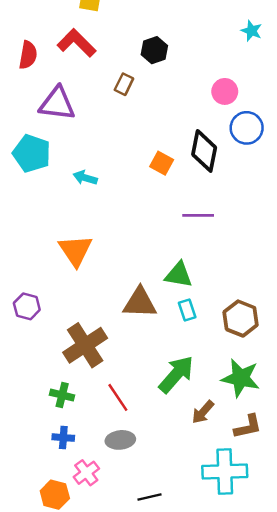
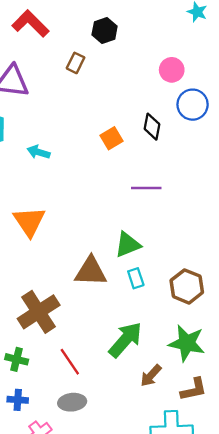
black diamond: (204, 151) -> (152, 127), size x0.7
orange square: (162, 163) -> (111, 138), turned 30
green triangle: (179, 275) -> (128, 245), turned -32

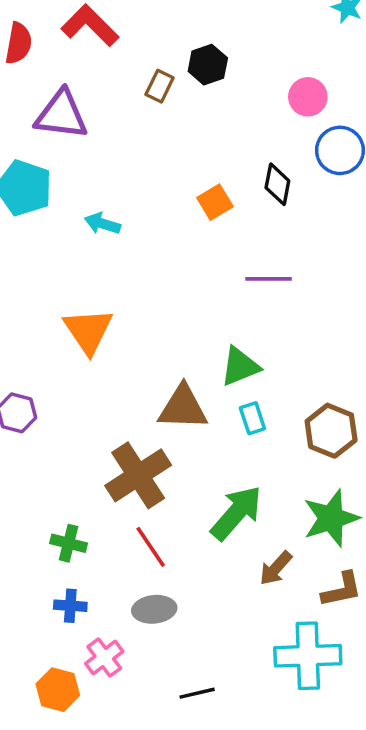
black hexagon: (105, 30) -> (208, 65), moved
brown cross: (39, 312) -> (138, 475), moved
green star: (187, 343) -> (331, 518), turned -30

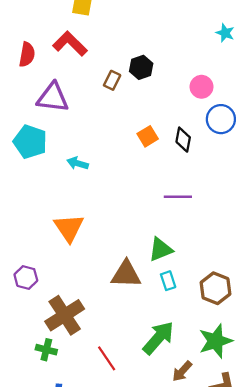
orange square: (215, 202) -> (148, 136), moved
brown cross: (138, 475) -> (65, 315), moved
green cross: (69, 543) -> (46, 350), moved

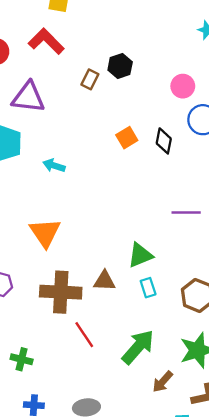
purple line: (178, 197) -> (186, 213), moved
brown triangle: (126, 274) -> (104, 281), size x0.7
brown cross: (65, 315) -> (61, 292), moved, turned 36
red line: (107, 358) -> (84, 335), moved

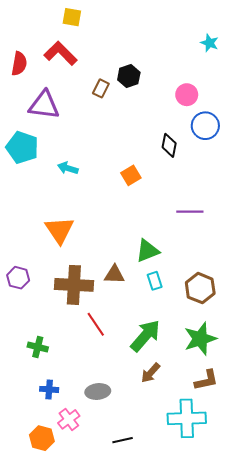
orange square: (127, 138) -> (131, 175), moved
brown arrow: (163, 382) -> (151, 373), moved

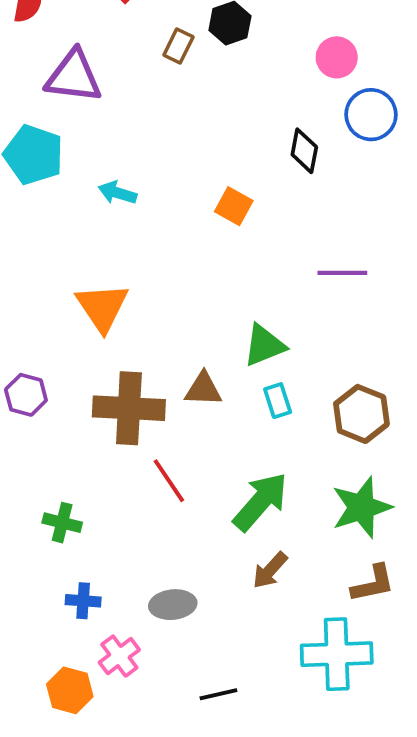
orange square: (131, 175) -> (234, 206), turned -30

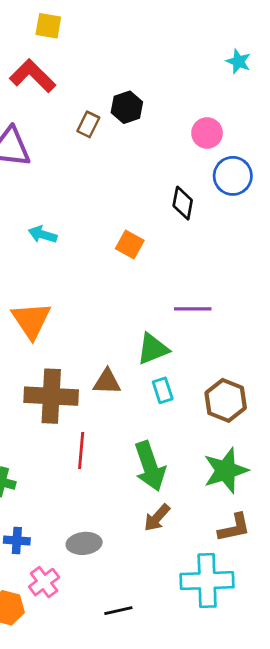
purple line: (342, 273) -> (193, 309), moved
red line: (169, 481) -> (81, 450), turned 39
green arrow: (260, 502) -> (150, 466), turned 120

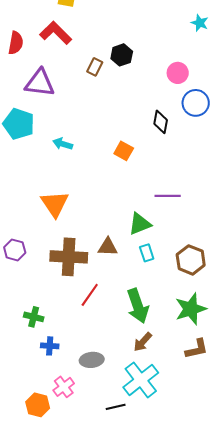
red line: (81, 450) -> (90, 295), turned 30
blue cross: (17, 541) -> (50, 346), moved
cyan cross: (207, 581) -> (141, 380), moved, turned -36

